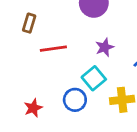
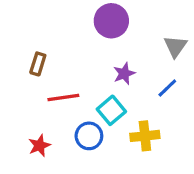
brown rectangle: (29, 23) -> (38, 64), moved
red line: (53, 49) -> (63, 98), moved

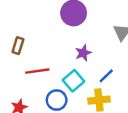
blue line: (167, 88) -> (106, 76), moved

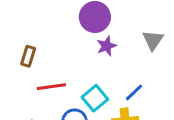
purple star: (83, 53) -> (106, 46), moved

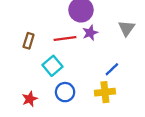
red line: (51, 87) -> (65, 38), moved
cyan square: (95, 98) -> (52, 66), moved

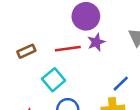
brown rectangle: (29, 41) -> (26, 51), turned 49

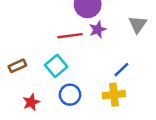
brown rectangle: (26, 51) -> (17, 66), moved

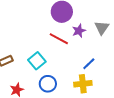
purple star: (98, 29) -> (79, 31), moved
red line: (70, 36) -> (59, 39), moved, turned 36

